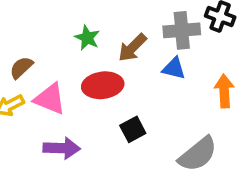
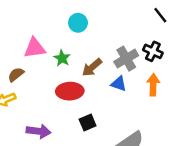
gray cross: (182, 30) -> (126, 59), turned -30
orange arrow: (224, 91) -> (153, 85), moved
pink triangle: (50, 99) -> (35, 48), moved, turned -35

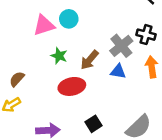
pink triangle: (35, 48) -> (44, 25), moved
black square: (88, 123) -> (94, 124), moved

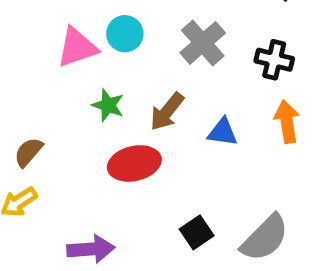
gray cross: (121, 46) -> (203, 43), moved
black square: (94, 124) -> (197, 232), moved

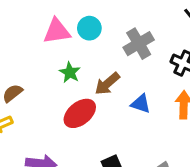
red ellipse: (134, 163) -> (80, 113), turned -36

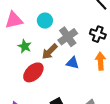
cyan circle: (89, 28) -> (45, 21), moved
gray cross: (139, 44) -> (68, 37), moved

